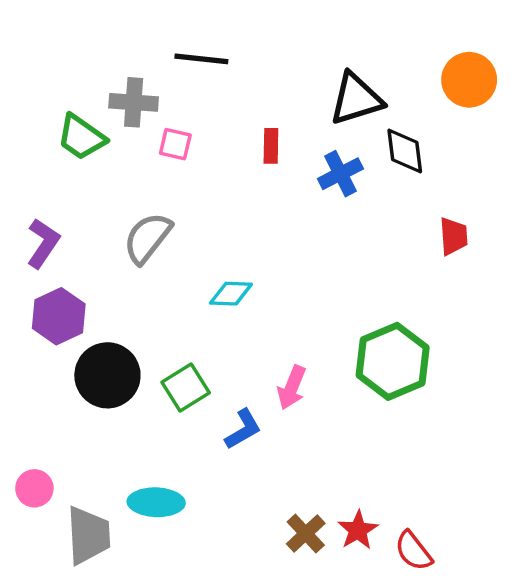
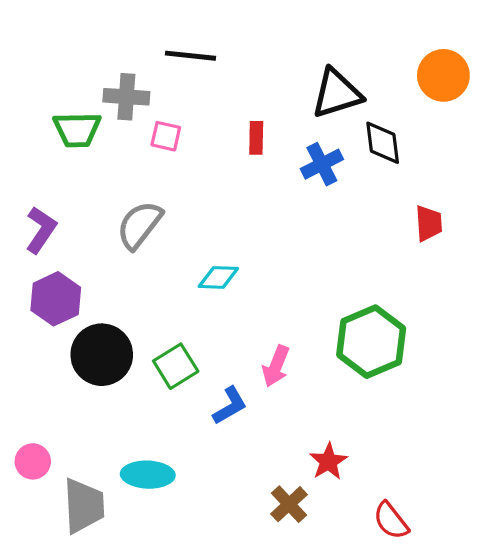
green trapezoid: (81, 137) -> (77, 130), turned -36
red star: (358, 530) -> (328, 461), moved

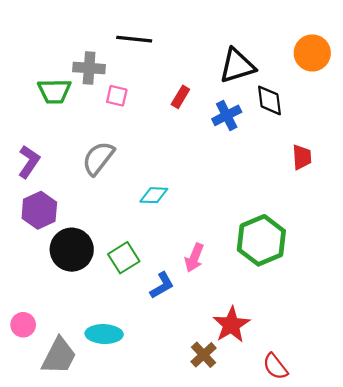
red rectangle: (256, 138) -> (180, 97), turned 30
red star: (328, 461) -> (231, 325), size x1.4
gray trapezoid: (84, 506) -> (59, 356), turned 30

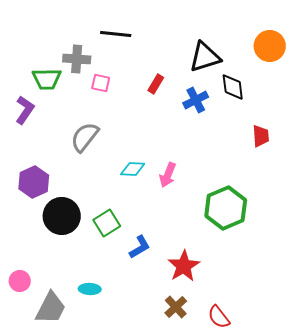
purple L-shape: (29, 162) -> (25, 110), moved
pink arrow: (194, 258) -> (168, 175), moved
red star: (231, 325) -> (184, 266), moved
cyan ellipse: (104, 334) -> (90, 289), size x0.7
red semicircle: (275, 366) -> (219, 317), moved

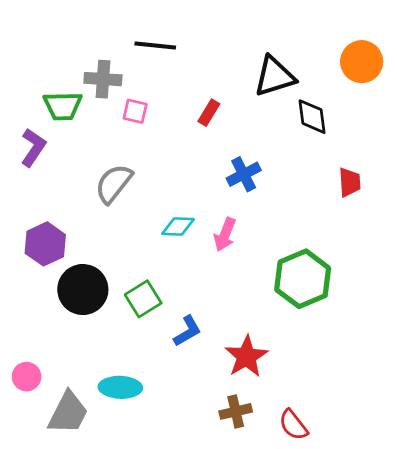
blue cross: (196, 100) -> (244, 174), moved
cyan ellipse: (90, 289) -> (120, 387), size x1.4
brown cross: (176, 307) -> (236, 411), turned 30

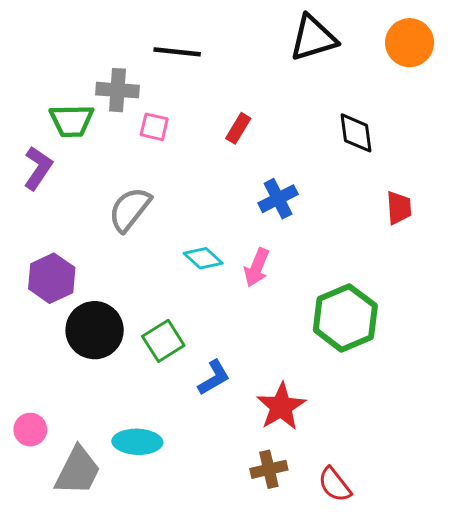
orange circle: (362, 62) -> (410, 43), moved
black triangle: (275, 76) -> (313, 38), moved
cyan diamond: (178, 227) -> (203, 258), turned 40

